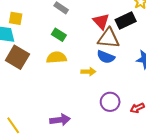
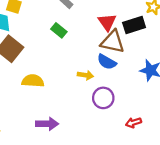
yellow semicircle: (56, 57) -> (33, 81), moved
purple circle: (110, 102) -> (103, 98), moved

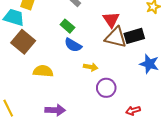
black rectangle: (134, 25) -> (134, 36), moved
blue semicircle: (107, 62) -> (73, 45), moved

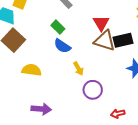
yellow arrow: (91, 67) -> (78, 69), turned 48

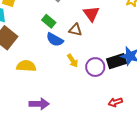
black rectangle: (123, 40) -> (117, 61), moved
brown triangle: (105, 41) -> (75, 30), moved, size x0.6
purple circle: (93, 90) -> (95, 67), moved

